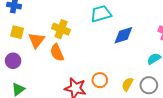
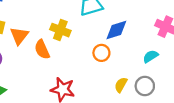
yellow cross: (61, 29) -> (60, 30), moved
orange circle: (100, 80) -> (101, 53), moved

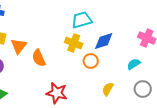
yellow cross: (60, 30) -> (74, 43), moved
gray circle: (145, 86) -> (143, 89), moved

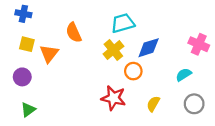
yellow cross: (74, 43) -> (113, 50), turned 30
orange semicircle: (39, 58) -> (74, 32), moved
red star: (57, 93) -> (113, 98), moved

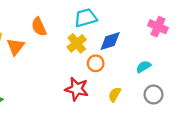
pink cross: (199, 44) -> (158, 27), moved

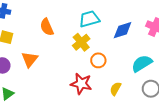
blue diamond: (110, 41) -> (123, 30), moved
orange triangle: (16, 47) -> (30, 59), moved
cyan semicircle: (143, 67) -> (142, 63), size x1.5

